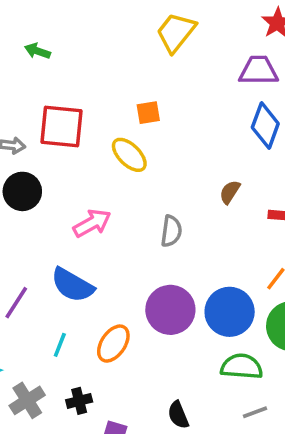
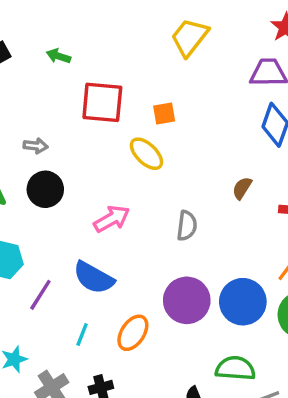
red square: (62, 127) -> (102, 102), moved
green semicircle: (242, 367) -> (235, 368), moved

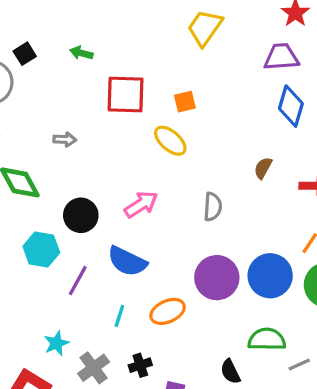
black circle: (45, 189) -> (81, 215), moved
orange ellipse: (133, 333) -> (168, 311), turned 36

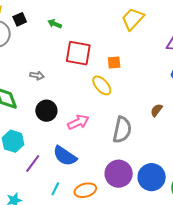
gray semicircle: (213, 207) -> (122, 130), size x1.5
black circle: (81, 215) -> (46, 111), moved

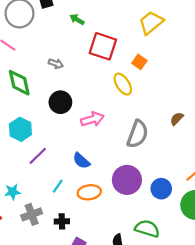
yellow trapezoid: (133, 19) -> (151, 23), moved
green arrow: (55, 24) -> (77, 19), moved
orange square: (114, 63) -> (139, 62), turned 32
blue semicircle: (65, 156) -> (81, 161), moved, size x0.7
blue circle: (152, 177) -> (161, 189), size x0.7

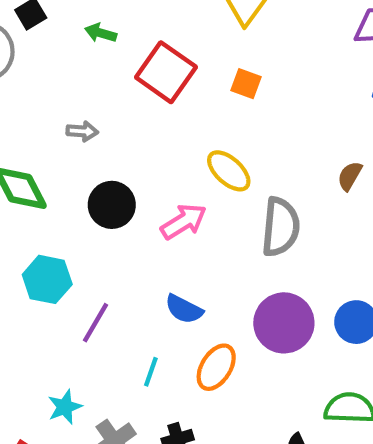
red square: (103, 46) -> (166, 72), turned 32
yellow ellipse: (123, 84) -> (229, 171), moved
orange ellipse: (89, 192) -> (216, 367), turned -35

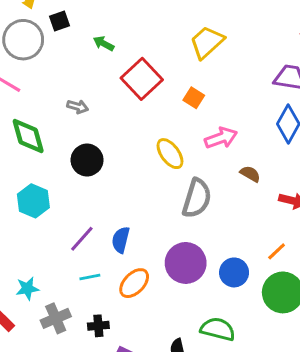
brown semicircle: (350, 176) -> (250, 174), turned 78
pink arrow: (184, 222) -> (221, 138), moved
blue semicircle: (184, 309) -> (121, 240), turned 65
purple line: (95, 323) -> (82, 239), moved
cyan line: (151, 372) -> (90, 277), turned 48

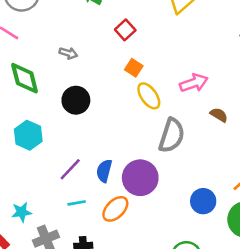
red square: (142, 79) -> (125, 30), size x0.6
orange square: (194, 98) -> (134, 68), moved
purple circle: (186, 263) -> (140, 178), moved

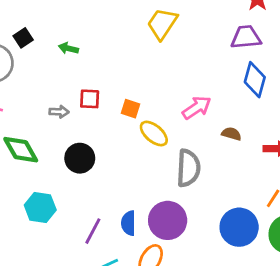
red square: (125, 30) -> (90, 99), moved, turned -30
blue circle: (203, 201) -> (239, 227), size x1.4

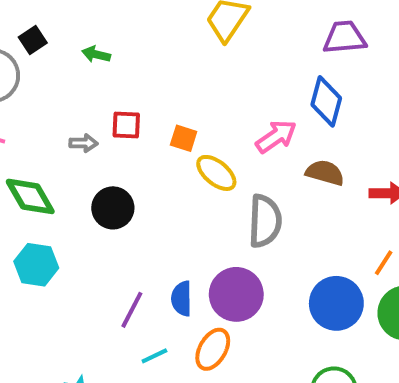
blue diamond: (255, 80) -> (326, 101), moved
brown semicircle: (231, 134) -> (325, 173), size x1.4
cyan hexagon: (40, 208) -> (36, 265), moved

